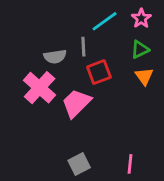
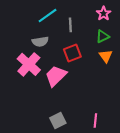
cyan line: (105, 21) -> (47, 16), moved
gray line: (83, 47) -> (70, 25), moved

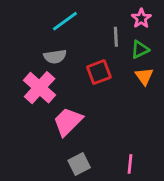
gray line: (70, 25) -> (116, 37), moved
pink trapezoid: (56, 76) -> (68, 122), moved

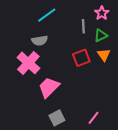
red square: (99, 72) -> (81, 58), moved
pink line: (130, 164) -> (94, 118), turned 32

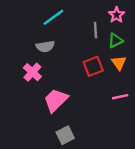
pink cross: (28, 63) -> (32, 72), size x0.7
pink line: (94, 118) -> (120, 97), moved, turned 40

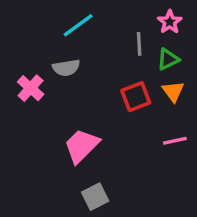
pink cross: (32, 72) -> (31, 88), moved

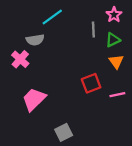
gray semicircle: (66, 68) -> (35, 40), moved
red square: (136, 97) -> (91, 83), moved
pink trapezoid: (81, 146) -> (34, 99), moved

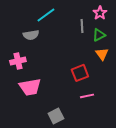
pink cross: (20, 59) -> (18, 61), moved, turned 35
pink line: (117, 95) -> (87, 96), moved
pink trapezoid: (34, 99) -> (30, 87), turned -145

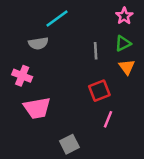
gray line: (82, 26) -> (96, 51), moved
pink cross: (18, 61) -> (22, 76), turned 35
pink line: (87, 96) -> (108, 119), turned -56

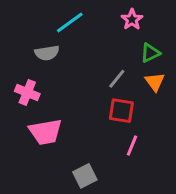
pink star: (124, 16) -> (132, 20), moved
gray line: (96, 51) -> (117, 79), moved, turned 42
red square: (99, 91) -> (121, 111), turned 30

